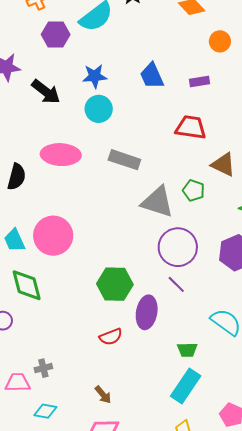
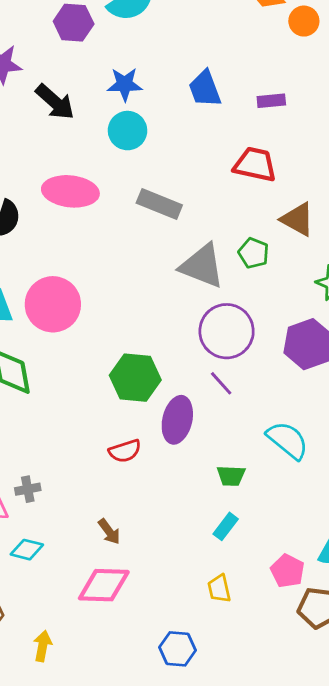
orange circle: (220, 41) -> (304, 21), moved
cyan rectangle: (186, 386) -> (226, 526), size x0.6

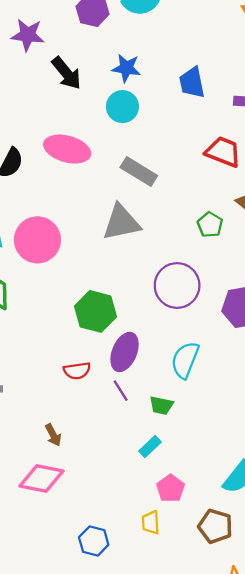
gray triangle: (202, 266) -> (121, 223), moved, turned -42
purple line: (221, 383) -> (121, 391), moved
cyan semicircle: (288, 440) -> (185, 360), moved, turned -117
pink pentagon: (287, 571) -> (171, 488), moved
yellow trapezoid: (219, 589) -> (151, 522), moved

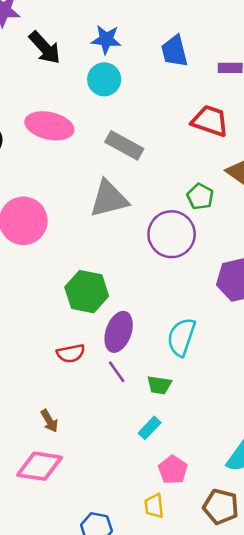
purple circle: (177, 286) -> (172, 234), moved

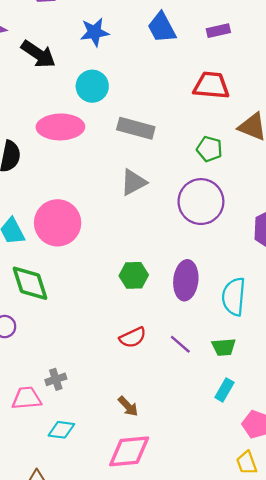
cyan circle: (104, 79) -> (92, 86), moved
green pentagon: (200, 197) -> (209, 149), moved
gray triangle: (109, 199) -> (134, 182), size x0.7
green hexagon: (87, 292) -> (134, 275), size x0.7
purple ellipse: (119, 332) -> (186, 280), moved

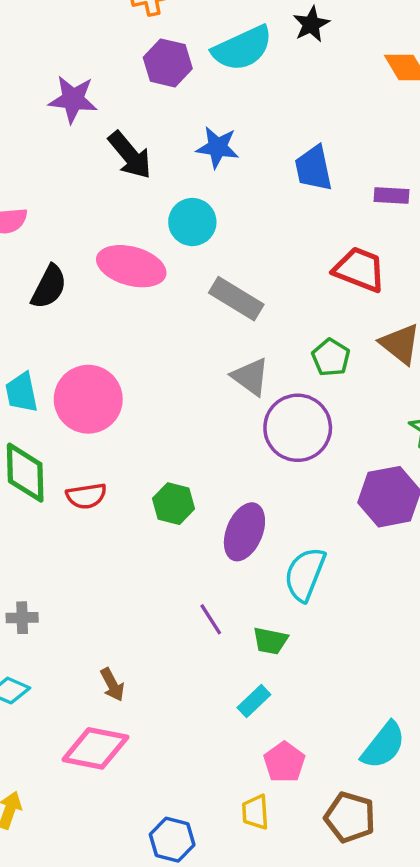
gray triangle: (134, 182) -> (250, 377), moved, turned 48
red semicircle: (133, 337) -> (86, 496), moved

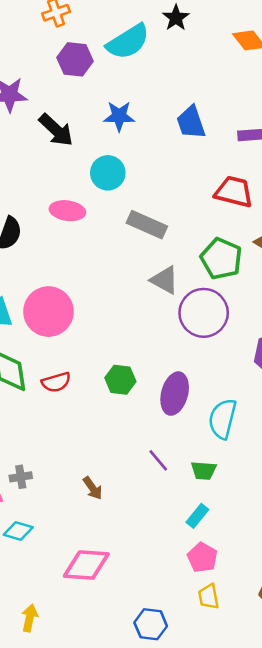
pink ellipse: (131, 266) -> (67, 211), size x0.7
green pentagon: (331, 358) -> (221, 259), size x1.5
brown arrow: (112, 685) -> (93, 488), moved
pink pentagon: (284, 762) -> (202, 557), moved

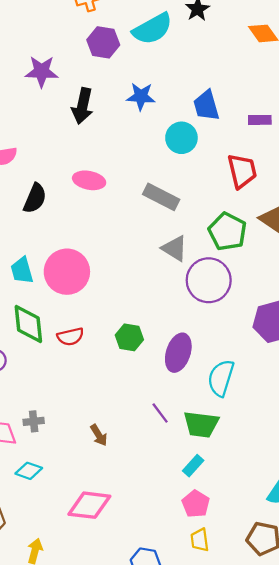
black arrow: (56, 130) -> (83, 106), turned 56
cyan circle: (108, 173) -> (181, 138), moved
red trapezoid: (234, 192) -> (242, 171), turned 60
green trapezoid: (204, 470) -> (201, 424), size x1.5

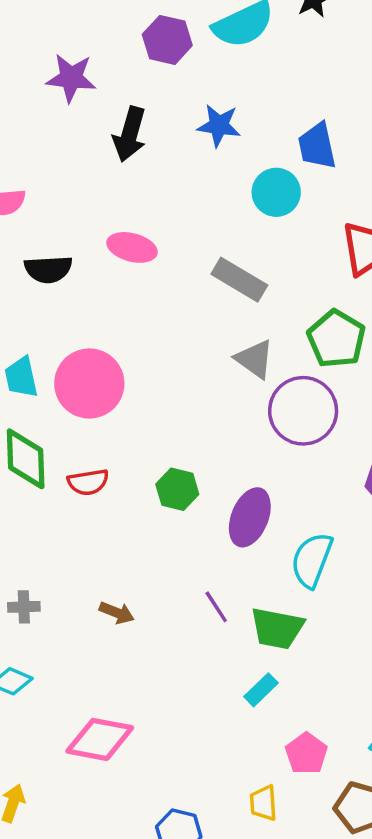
black semicircle: (35, 198) -> (48, 269), turned 60
brown arrow: (99, 435) -> (117, 613), moved, turned -40
pink pentagon: (196, 504) -> (306, 753), moved

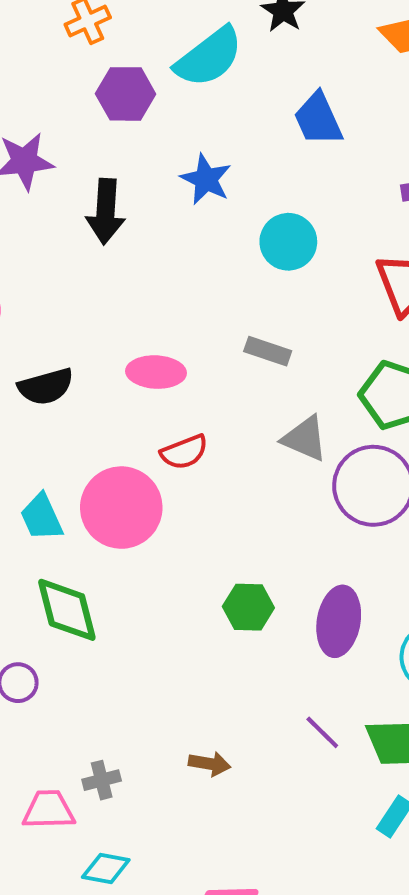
blue star: (219, 125) -> (206, 179), turned 30
blue trapezoid: (317, 146) -> (318, 119), moved
pink ellipse: (132, 247) -> (156, 372), moved
gray rectangle: (239, 280) -> (268, 351), size x0.7
red semicircle: (88, 482) -> (184, 452), moved

